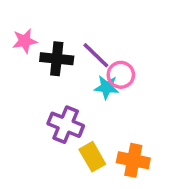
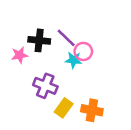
pink star: (25, 41) -> (20, 55), moved
yellow rectangle: (92, 157) -> (64, 108), turned 66

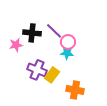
cyan star: (73, 60) -> (67, 53), moved
yellow rectangle: (64, 108) -> (52, 75), moved

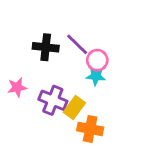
pink star: (16, 45) -> (17, 87), moved
orange cross: (75, 90) -> (90, 129), moved

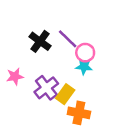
black cross: (46, 47) -> (40, 41), turned 30
purple cross: (53, 100) -> (46, 88), turned 30

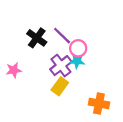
purple cross: (46, 88) -> (61, 66), moved
orange cross: (79, 113) -> (99, 104), moved

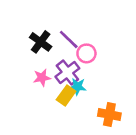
cyan star: (77, 61) -> (78, 87), moved
pink star: (14, 70) -> (42, 78), moved

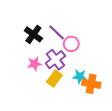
cyan star: (78, 87) -> (80, 76), moved
orange cross: (109, 115) -> (91, 84), moved

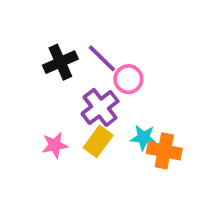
black cross: (33, 34) -> (60, 62), turned 30
pink star: (34, 64) -> (55, 145), moved

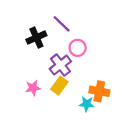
purple line: (102, 58) -> (62, 24), moved
cyan star: (143, 138) -> (87, 104), moved

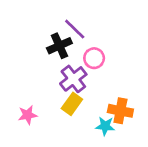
black cross: (36, 38) -> (59, 46), moved
pink star: (33, 88) -> (28, 115), moved

